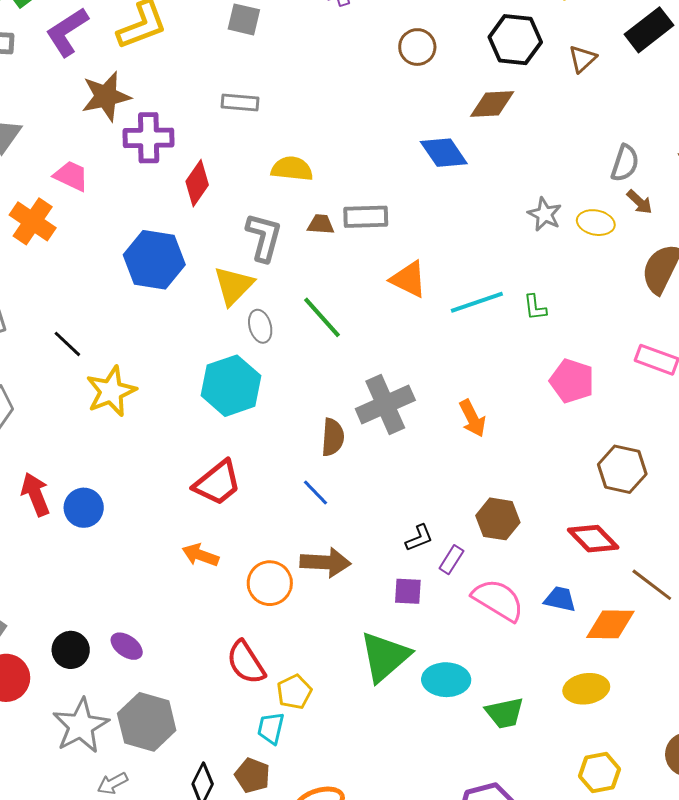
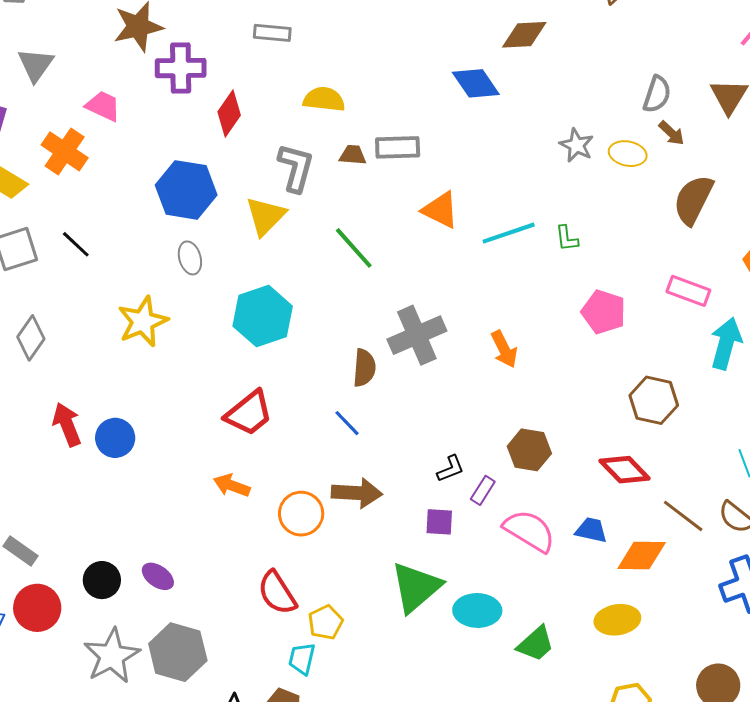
gray ellipse: (260, 326) -> (190, 258), moved
black line: (67, 344) -> (76, 244), moved
green trapezoid: (505, 713) -> (536, 644), turned -30

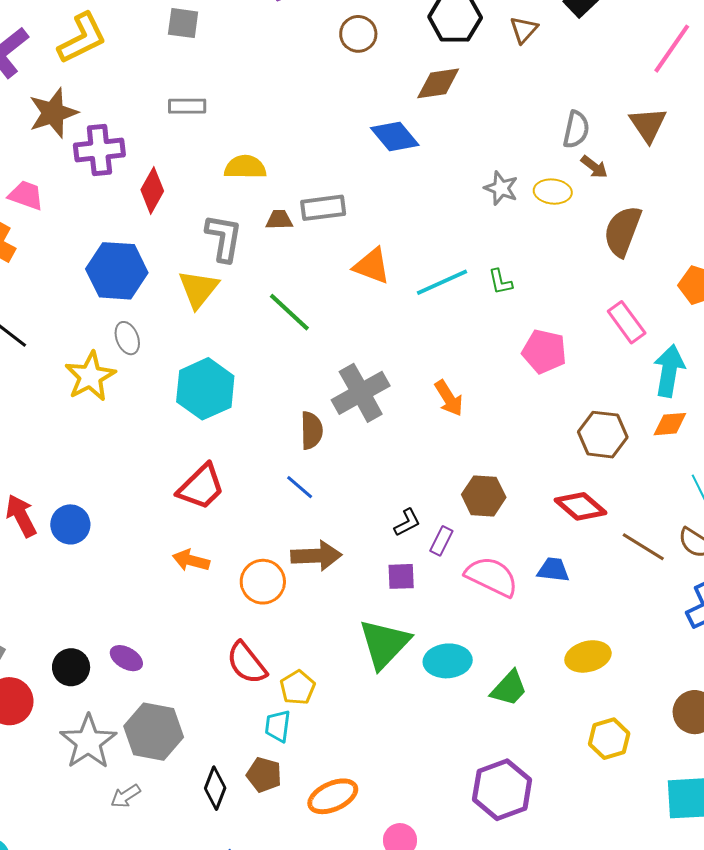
pink rectangle: (688, 291) -> (627, 322), turned 39
yellow star: (143, 322) -> (90, 376), moved
orange diamond: (642, 555) -> (670, 424), moved, size x0.7

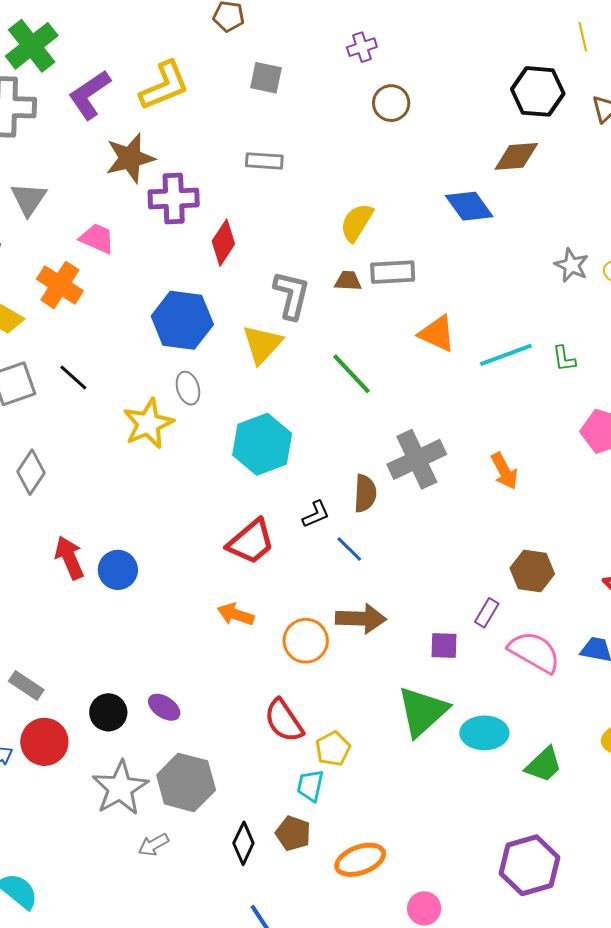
brown circle: (358, 34) -> (391, 103), moved
yellow semicircle: (245, 167) -> (357, 222), moved, turned -63
black L-shape: (407, 522) -> (316, 514), moved

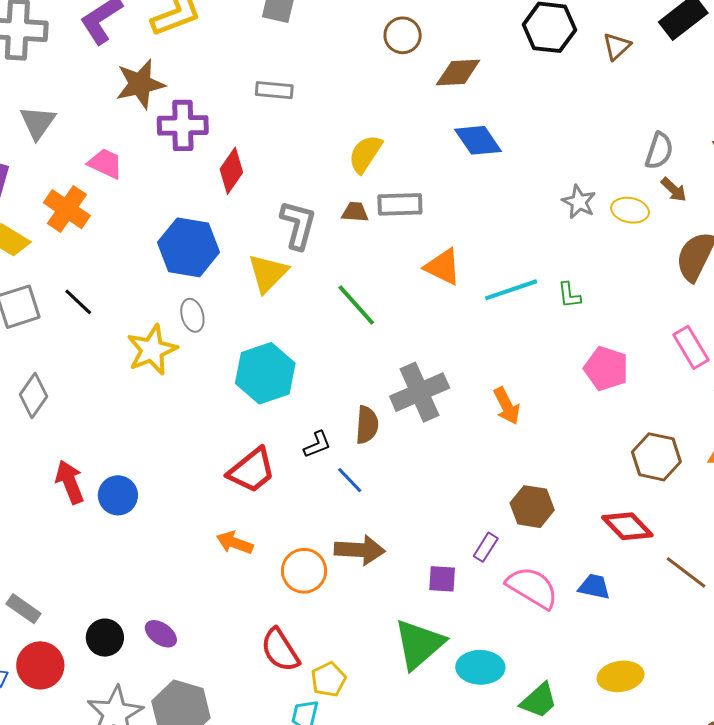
brown diamond: (516, 156) -> (458, 73), moved

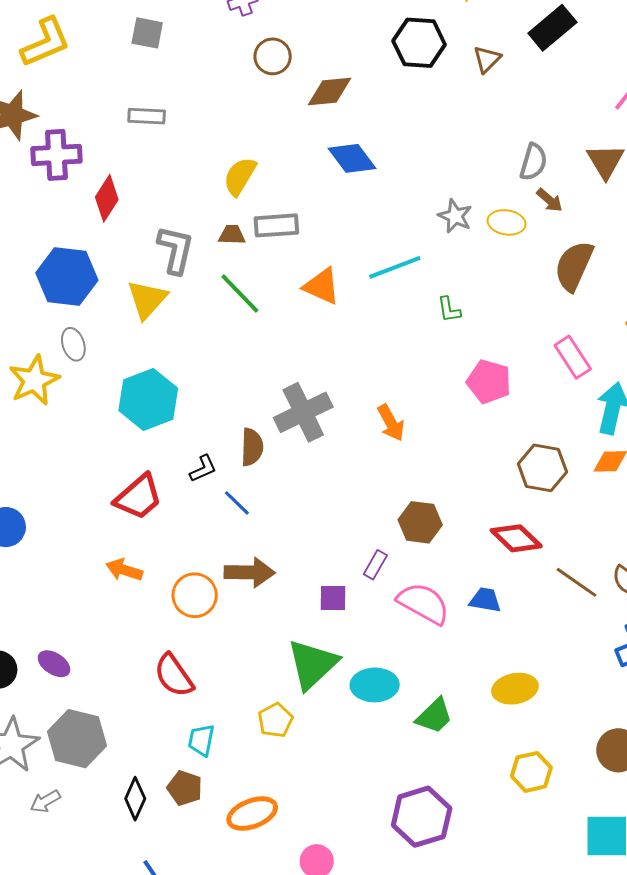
cyan line: (511, 290) -> (395, 267), moved
green line: (356, 305) -> (240, 293), moved
yellow pentagon: (329, 679) -> (275, 720), moved

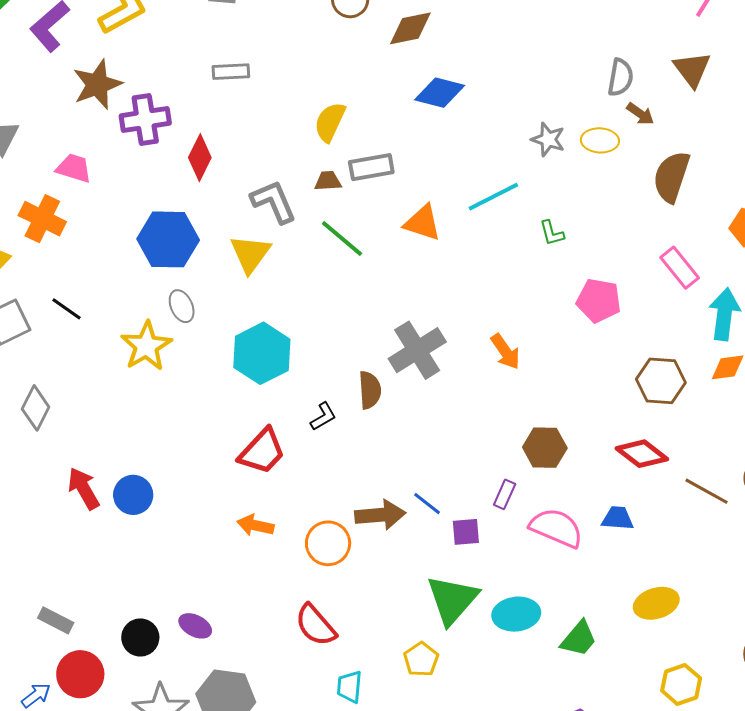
blue diamond: (352, 158) -> (440, 93), turned -33
gray L-shape: (176, 250) -> (273, 202), turned -30
blue line: (237, 503) -> (427, 504), moved

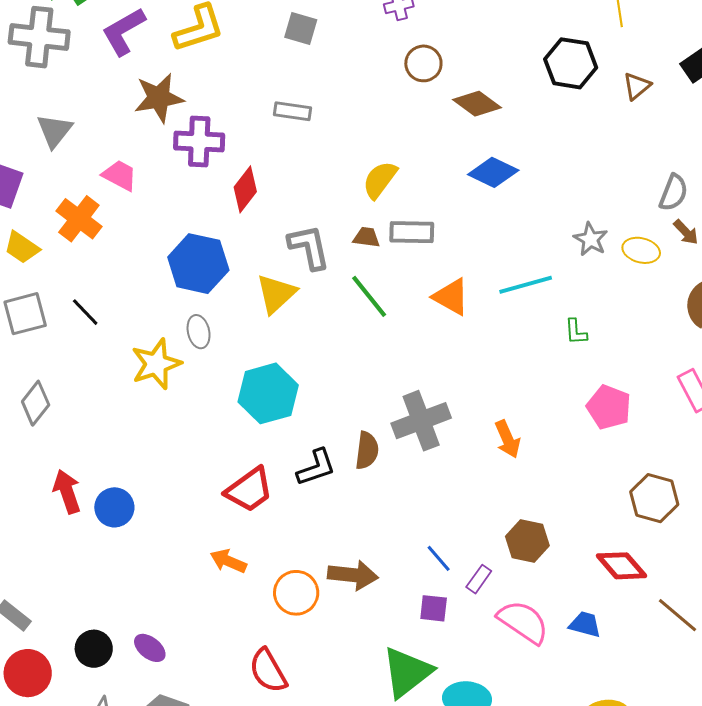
brown diamond: (410, 28) -> (477, 104), turned 36
black L-shape: (323, 417) -> (316, 467), size x1.4
blue line: (427, 504) -> (439, 558), moved

